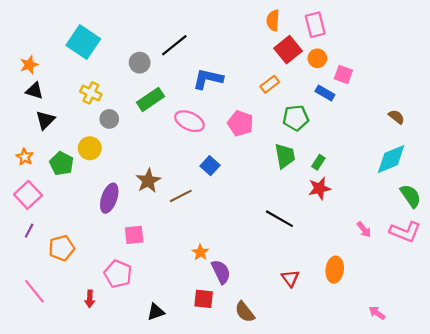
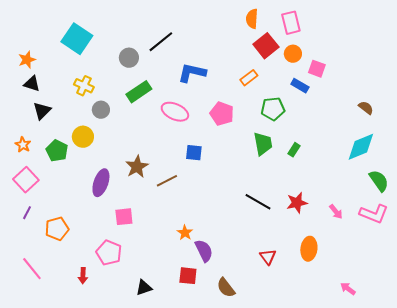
blue square: (210, 166) -> (194, 153), turned -36
red star: (320, 188) -> (297, 203), moved

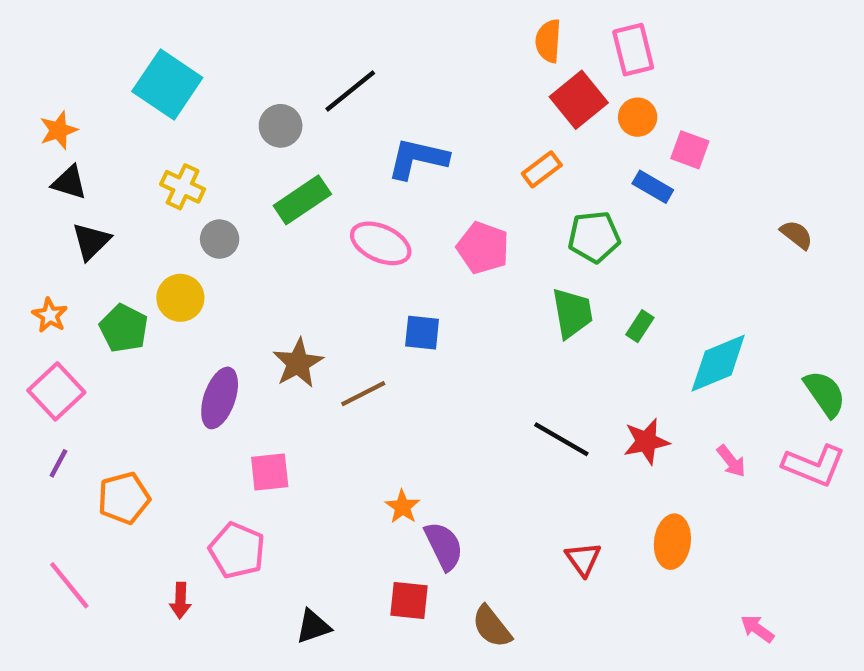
cyan diamond: (361, 147) -> (718, 363), moved

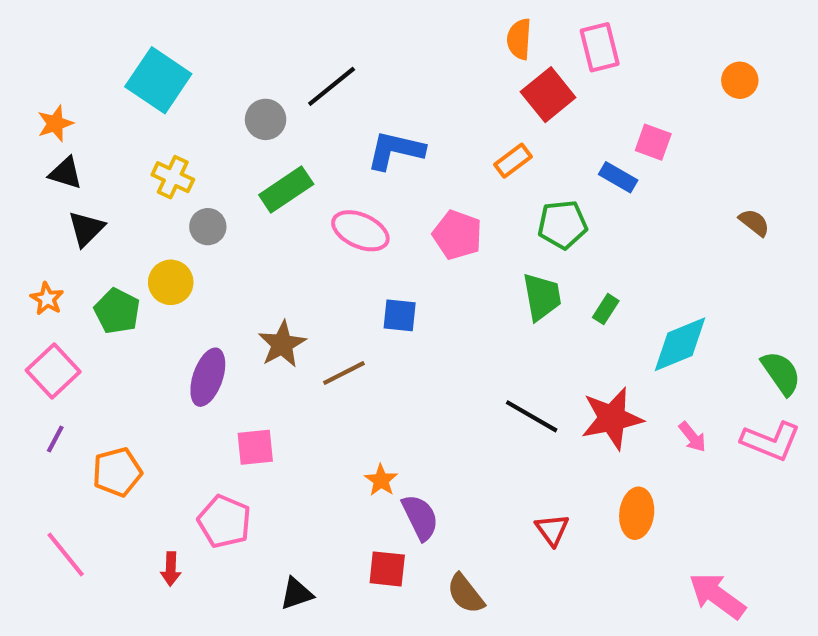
orange circle: (638, 117) -> (740, 80), moved
red star: (646, 442) -> (612, 418), size x1.4
pink arrow: (757, 629) -> (717, 596), size x1.8

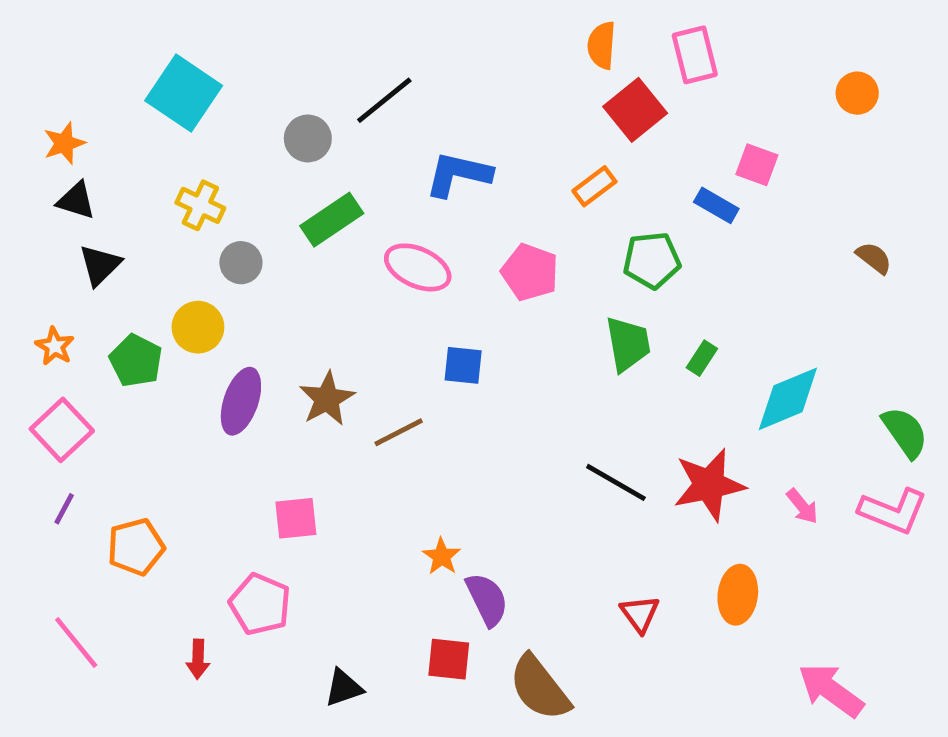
purple ellipse: (208, 377) -> (241, 401), moved
brown semicircle: (466, 594) -> (540, 688), size x1.4

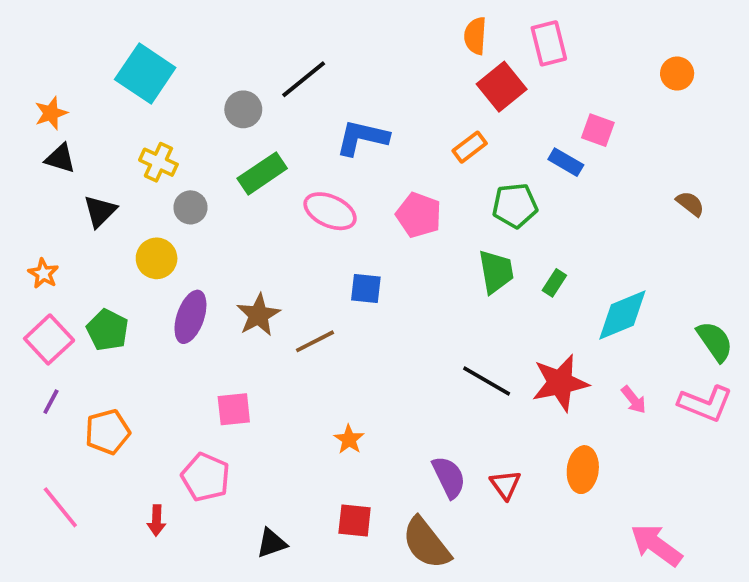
black triangle: (100, 265) -> (100, 211), moved
green pentagon: (136, 361) -> (107, 330), moved
purple semicircle: (487, 599) -> (449, 477), moved

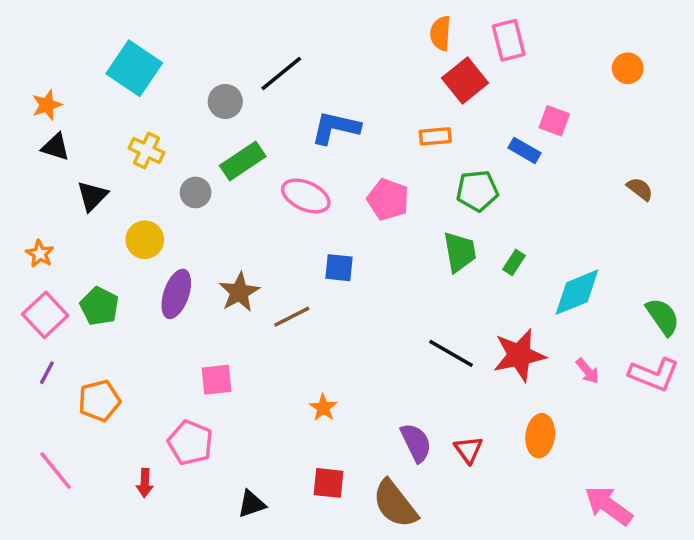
orange rectangle: (470, 147) -> (435, 136), turned 32
gray circle: (190, 207) -> (196, 192), moved

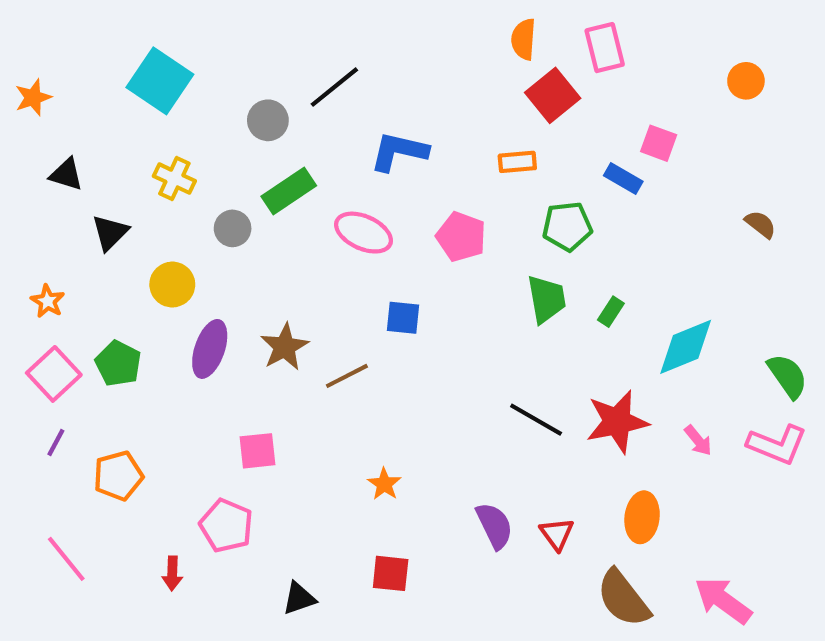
orange star: (47, 105) -> (33, 97), moved
brown semicircle: (395, 504) -> (623, 598), moved

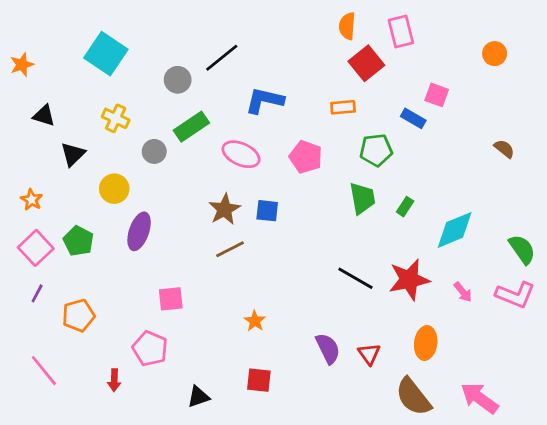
brown star: (285, 347) -> (224, 209), moved

